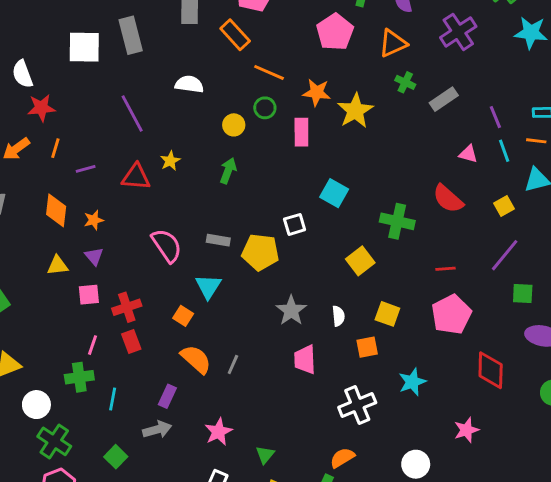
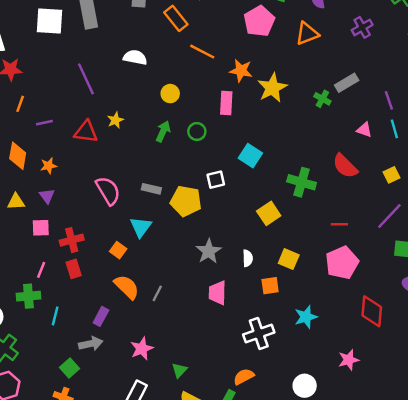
purple cross: (458, 32) -> (362, 27), size x0.7
green cross: (405, 82) -> (322, 99), moved
green circle: (265, 108) -> (197, 132), moved
green square: (116, 457) -> (70, 368), moved

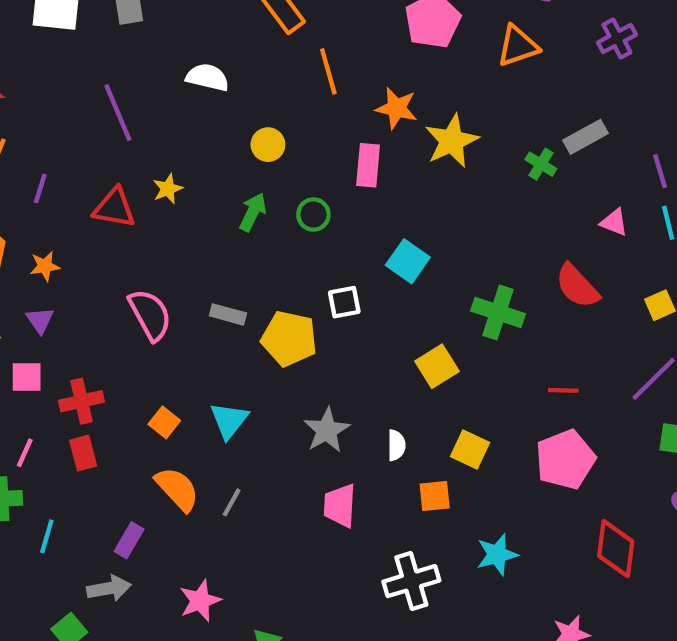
orange line: (202, 52) -> (328, 71), turned 45
purple line: (44, 123) -> (40, 188), turned -63
cyan triangle: (141, 227) -> (229, 420), moved

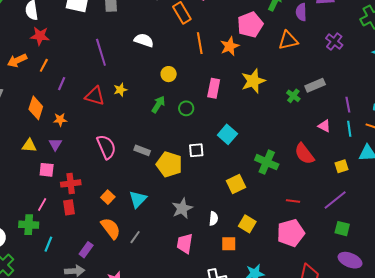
purple cross: (617, 39) -> (334, 42), turned -30
orange star: (397, 108) -> (230, 46), moved, turned 30

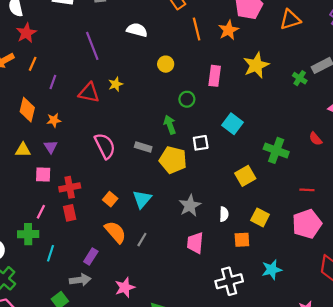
red star: (40, 36) -> (26, 33), turned -30
green arrow: (158, 104) -> (170, 125), moved, turned -48
red semicircle: (304, 154) -> (316, 139), size x0.6

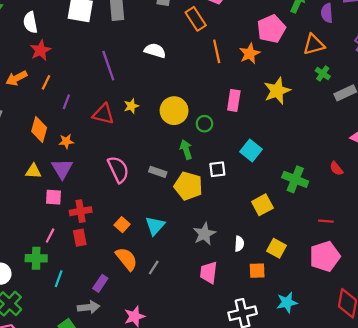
yellow circle: (166, 64) -> (174, 111), moved, size x1.6
green cross: (300, 78) -> (323, 73), moved
purple triangle: (51, 147) -> (62, 169), size x1.5

